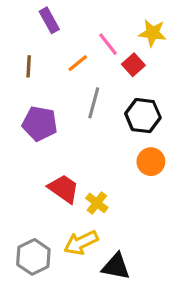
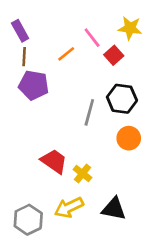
purple rectangle: (49, 20) -> (20, 31), moved
gray line: (94, 103) -> (89, 112), moved
purple pentagon: (40, 124) -> (34, 85), moved
black triangle: (116, 266) -> (114, 209), moved

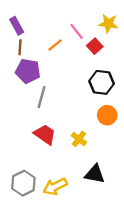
gray line: (89, 112) -> (42, 97), moved
yellow cross: (83, 173) -> (79, 139), moved
yellow arrow: (69, 207) -> (55, 187), moved

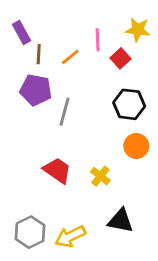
pink line: (77, 31) -> (98, 40), turned 36
brown line: (20, 47) -> (39, 54), moved
gray line: (42, 97) -> (65, 112), moved

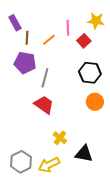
red trapezoid: (57, 170) -> (44, 105), moved
yellow cross: (100, 176) -> (60, 138), moved

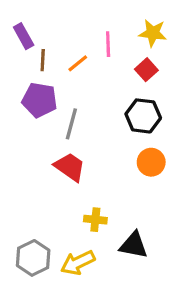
red square: (84, 41) -> (146, 70), moved
yellow cross: (60, 138) -> (95, 220), turned -32

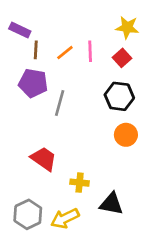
purple rectangle: (24, 36) -> (20, 30), turned -36
pink line: (108, 44) -> (90, 51), moved
red trapezoid: (70, 167) -> (44, 159), moved

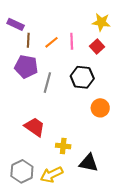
black hexagon: (119, 96) -> (82, 77), moved

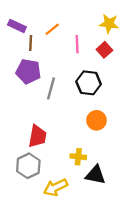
orange line: (52, 42) -> (52, 29), moved
orange circle: (100, 108) -> (97, 120), moved
red trapezoid: (35, 127) -> (37, 136), turned 65
yellow cross: (63, 146) -> (78, 157), moved
gray hexagon: (22, 171) -> (28, 166), moved

